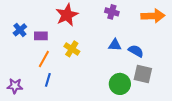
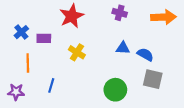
orange line: (44, 59) -> (28, 63), moved, turned -30
green circle: (120, 84) -> (115, 90), moved

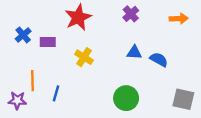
purple cross: (120, 13) -> (131, 14), turned 32
orange arrow: (163, 17) -> (179, 19), size x0.7
orange line: (28, 63) -> (33, 81), moved
gray square: (153, 79) -> (183, 99), moved

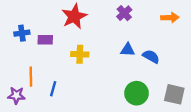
blue cross: (23, 35) -> (22, 33), turned 32
yellow cross: (84, 57) -> (80, 54), turned -30
green circle: (126, 98) -> (137, 93), moved

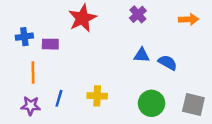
yellow cross: (80, 54) -> (97, 96), moved
orange line: (31, 77) -> (33, 72), moved
purple star: (16, 95) -> (31, 106), moved

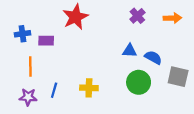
purple cross: (138, 14) -> (137, 16), moved
green circle: (152, 103) -> (139, 82), moved
gray square: (193, 105) -> (178, 77), moved

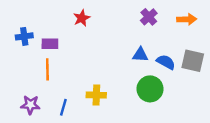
red star: (75, 17) -> (82, 18), size x0.6
orange line: (30, 67) -> (47, 69), moved
gray square: (178, 77) -> (193, 61), moved
blue line: (54, 90) -> (63, 107), moved

